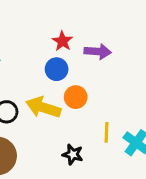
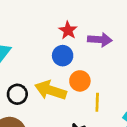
yellow line: (107, 132) -> (97, 102), moved

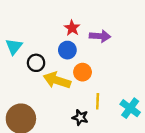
black circle: (17, 94) -> (36, 63), moved
yellow line: (97, 102) -> (98, 101), moved

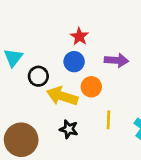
purple arrow: (100, 36) -> (116, 60), moved
black star: (80, 117) -> (69, 129), moved

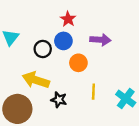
black circle: (38, 76) -> (43, 49), moved
yellow arrow: (62, 96) -> (36, 80), moved

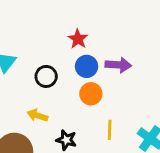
blue circle: (63, 41) -> (87, 66), moved
yellow arrow: (36, 80) -> (37, 115), size x0.6

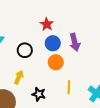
purple arrow: (118, 65) -> (75, 42), turned 72
yellow arrow: (37, 115) -> (19, 77), turned 96

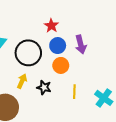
black circle: (25, 50) -> (28, 53), size x1.6
black star: (39, 94) -> (44, 87), moved

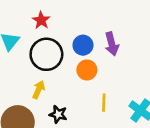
red star: (51, 26) -> (41, 20), moved
black star: (44, 87) -> (58, 114), moved

